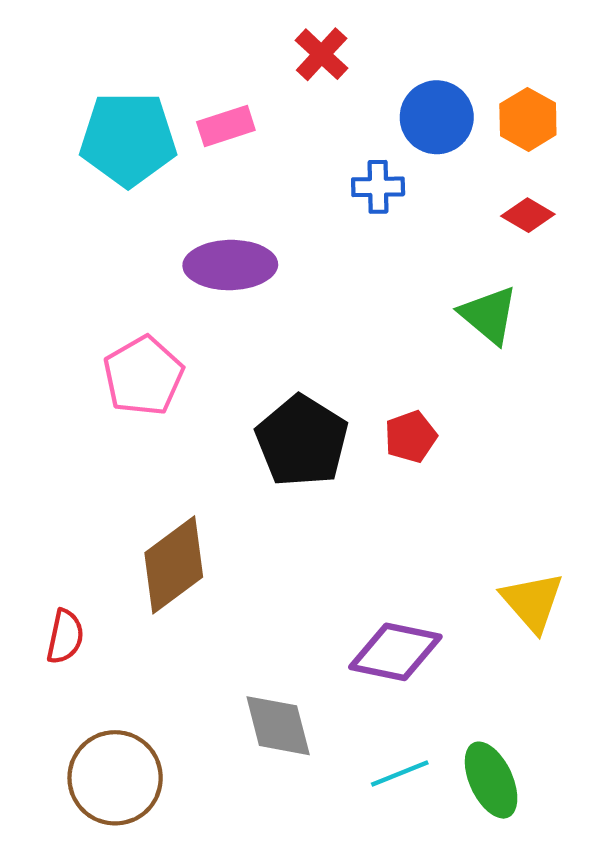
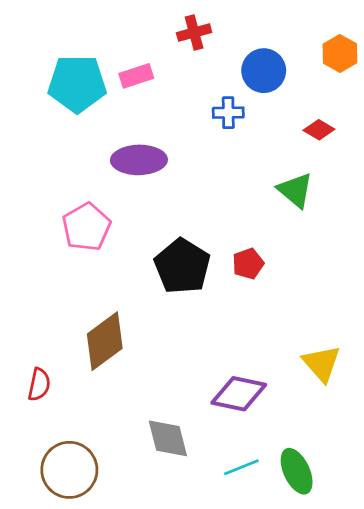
red cross: (322, 54) -> (194, 33), turned 32
orange hexagon: (528, 119) -> (340, 54), moved

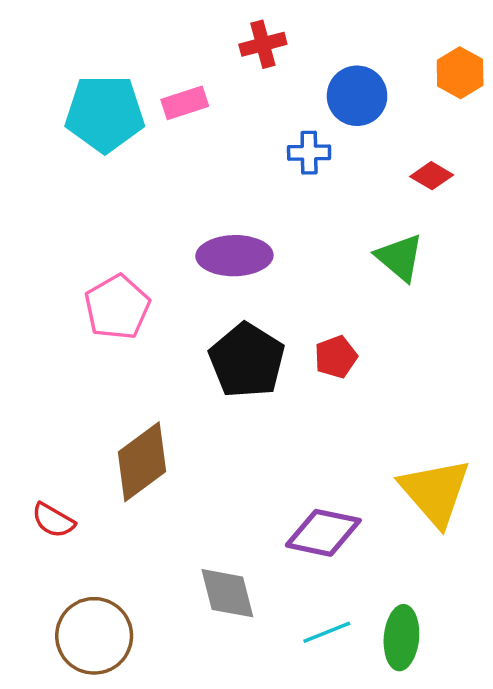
purple ellipse: (139, 160) -> (234, 256), moved
yellow triangle: (322, 363) -> (435, 492), size x1.4
red semicircle: (39, 385) -> (53, 520), turned 108
green ellipse: (297, 471) -> (401, 638), turned 30

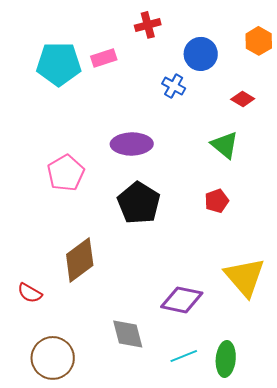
blue cross: (309, 153) -> (174, 86), turned 30
red pentagon: (336, 357) -> (217, 201), moved

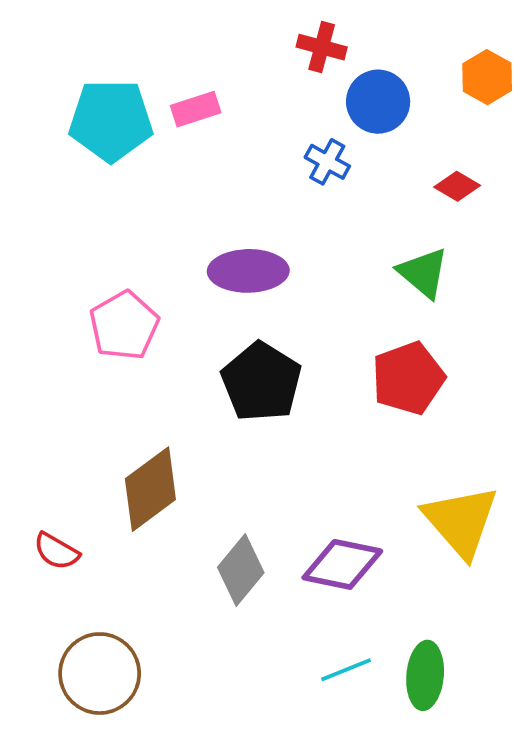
red cross: (148, 25) -> (322, 47), moved, turned 30
red pentagon: (217, 201) -> (408, 378), size x1.6
gray diamond: (128, 334) -> (241, 570), moved, turned 54

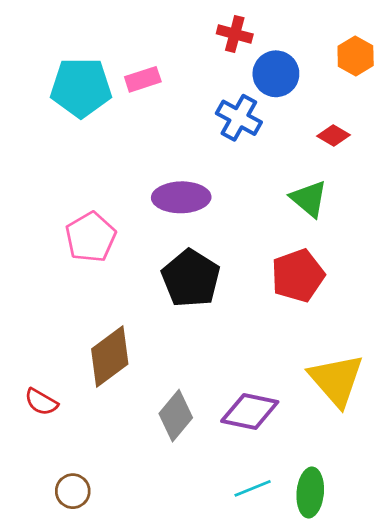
blue cross: (327, 162) -> (239, 118), size x1.4
brown circle: (100, 674) -> (73, 491), size x0.6

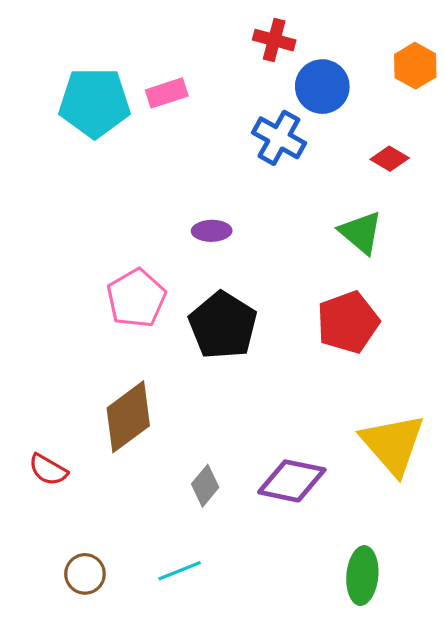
purple ellipse: (181, 197) -> (212, 231), size x0.6
pink pentagon: (91, 237) -> (136, 298), moved
gray diamond: (176, 416) -> (205, 486), size x0.7
cyan line: (253, 488) -> (180, 571), moved

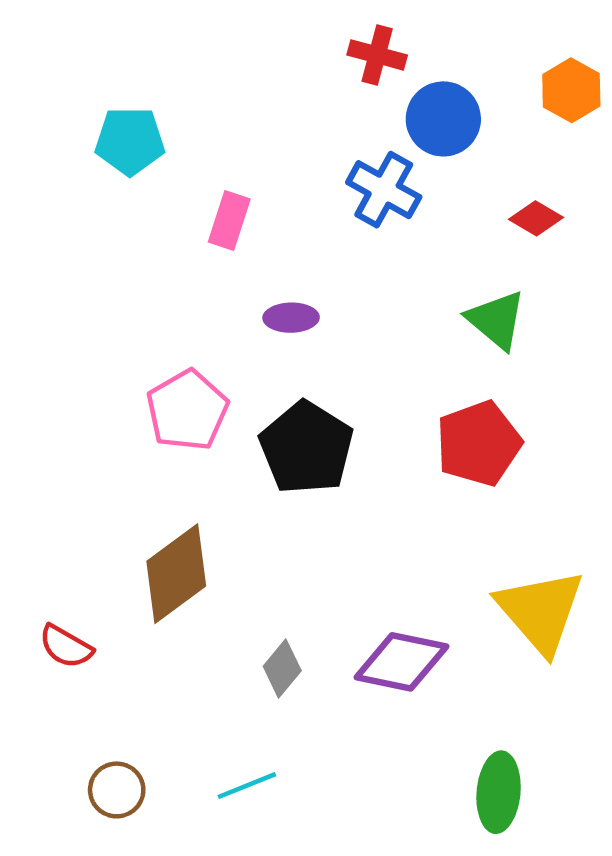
pink rectangle: (167, 93) -> (229, 221), moved, turned -54
cyan pentagon: (95, 103) -> (130, 141), size x0.7

